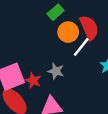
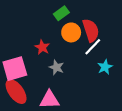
white line: (81, 47) -> (93, 47), moved
red star: (33, 81) -> (42, 47), moved

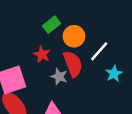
green rectangle: (61, 13) -> (52, 25), moved
red semicircle: (91, 30) -> (73, 64), moved

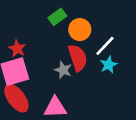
red star: (42, 54) -> (17, 49), moved
cyan star: (114, 74) -> (109, 65), moved

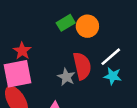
orange circle: (80, 30) -> (87, 26), moved
cyan star: (109, 65) -> (113, 76), turned 30

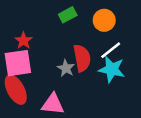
orange circle: (87, 26) -> (104, 20), moved
cyan star: (113, 76) -> (112, 69), size x1.5

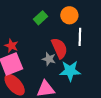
white line: (111, 50) -> (80, 37), turned -36
cyan star: (112, 69) -> (70, 71), moved

